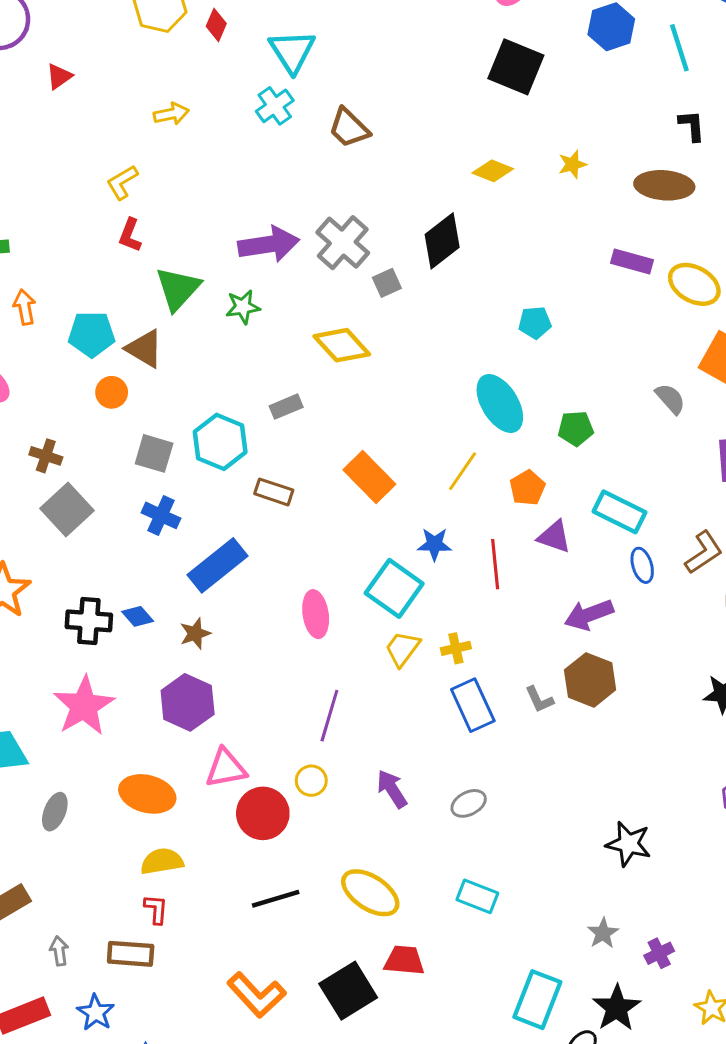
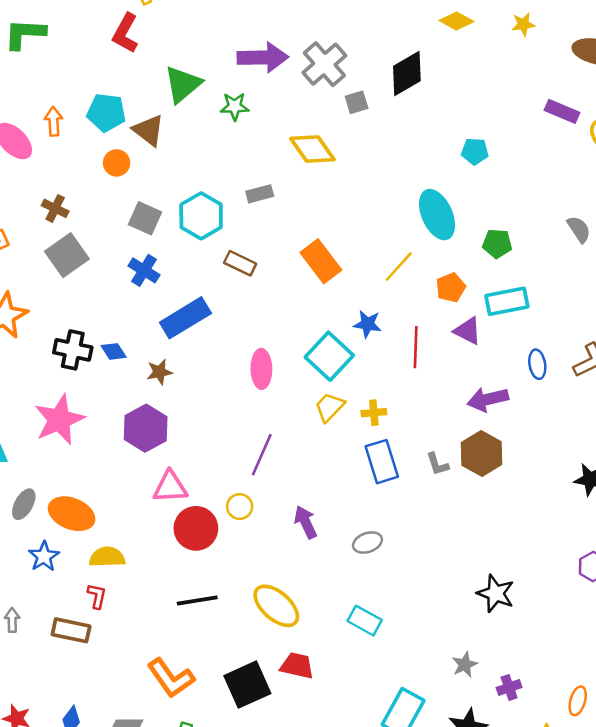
red L-shape: (130, 235) -> (125, 33), moved, size x1.4
orange arrow: (25, 307) -> (54, 121), moved
cyan rectangle: (620, 512) -> (507, 301), moved, turned -45
orange ellipse: (147, 794) -> (72, 514), moved
blue star: (96, 1012) -> (44, 556), moved

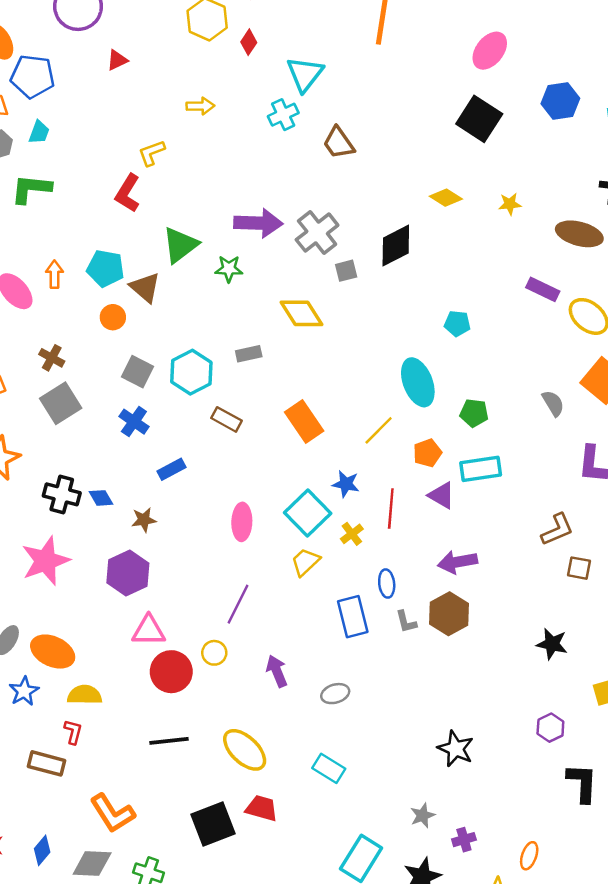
blue rectangle: (185, 318) -> (171, 469), size x0.6
blue ellipse: (537, 364) -> (387, 584), moved
yellow cross: (374, 413) -> (352, 534), moved, turned -35
orange L-shape: (171, 678) -> (112, 813), moved

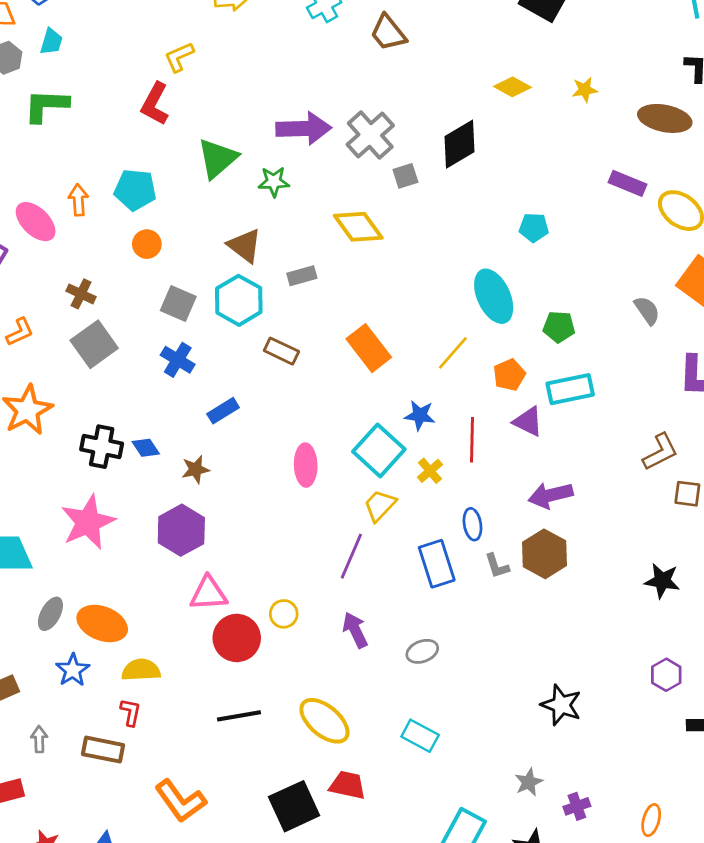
brown triangle: (145, 288) -> (245, 246), moved
purple line: (238, 604) -> (351, 556), moved

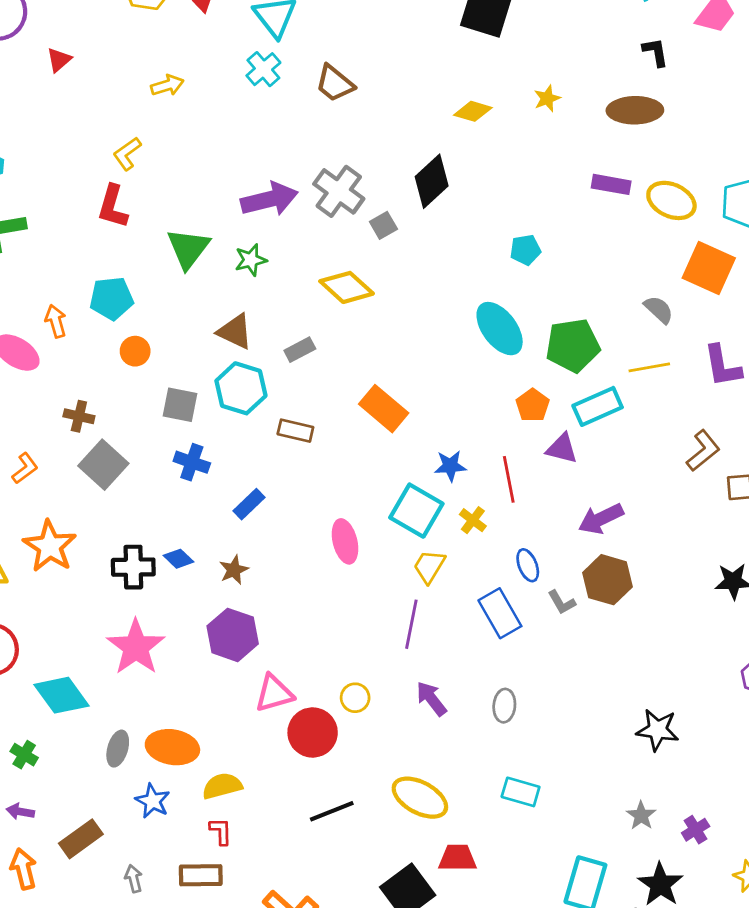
green pentagon: (559, 327) -> (573, 345), size x1.6
yellow line: (453, 353) -> (649, 367), moved, turned 51
gray ellipse: (422, 651) -> (504, 706), turned -52

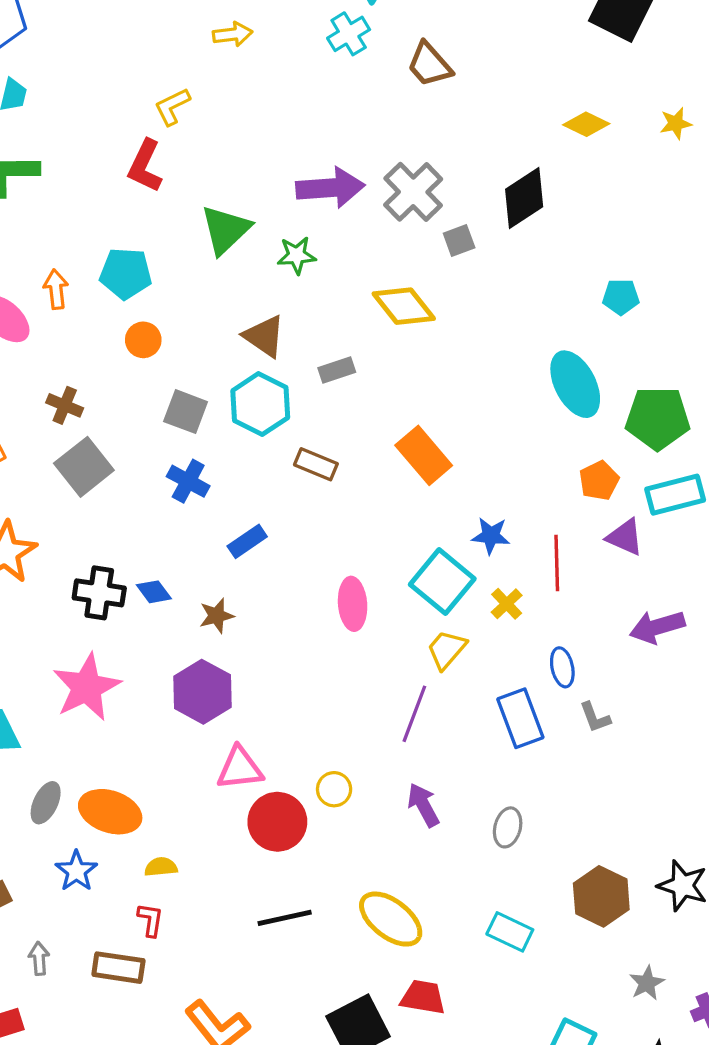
brown hexagon: (607, 580) -> (601, 896), moved
yellow semicircle: (222, 786) -> (161, 867), size x0.7

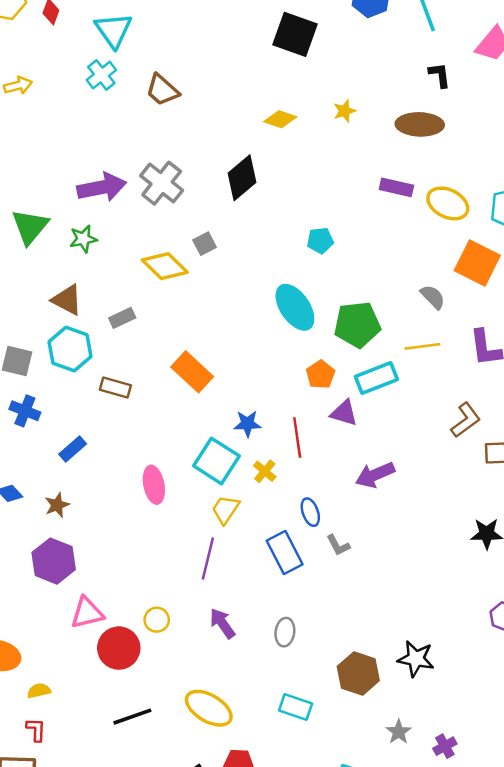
gray square: (459, 240) -> (205, 244), moved

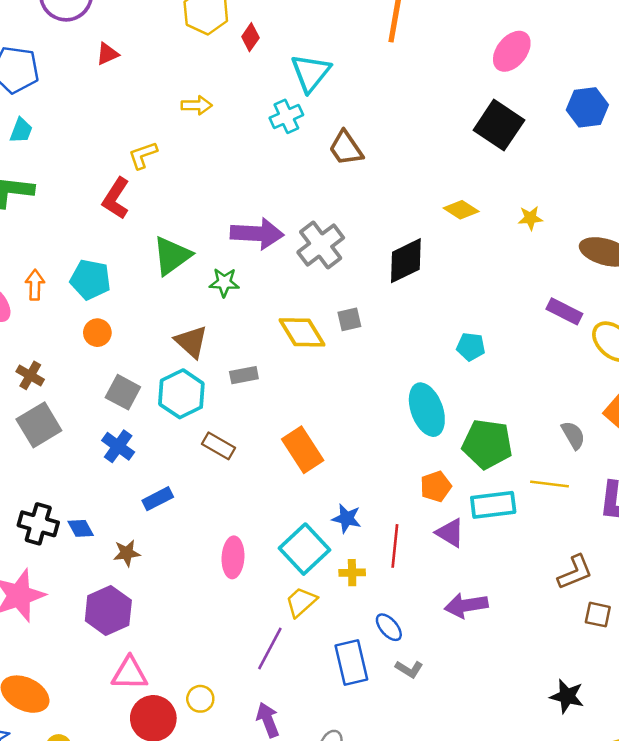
yellow cross: (265, 471) -> (352, 573), turned 35
blue ellipse: (310, 512) -> (389, 627), turned -36
gray L-shape: (338, 545) -> (409, 669), turned -45

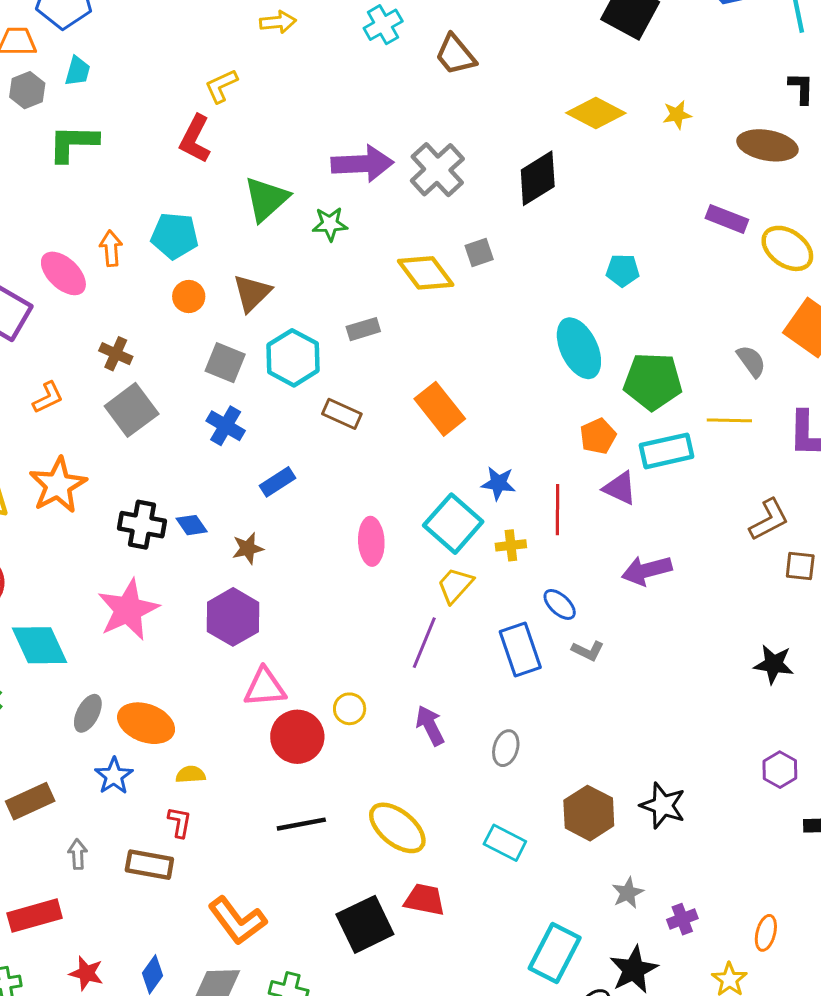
yellow diamond: (461, 210) -> (596, 113), size x1.4
brown triangle: (191, 342) -> (252, 293), moved, turned 39

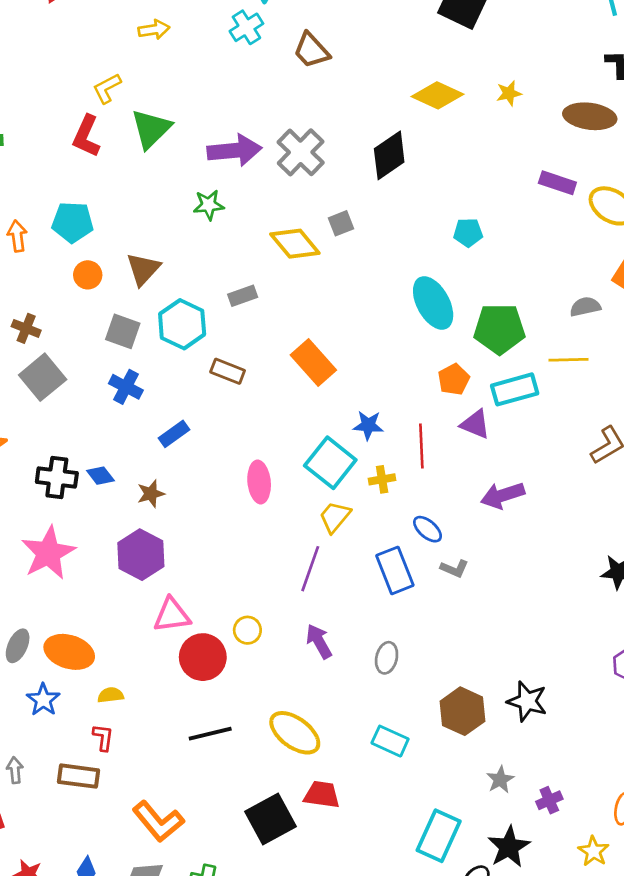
green triangle: (266, 199) -> (151, 129), moved
gray semicircle: (751, 361) -> (585, 307), turned -64

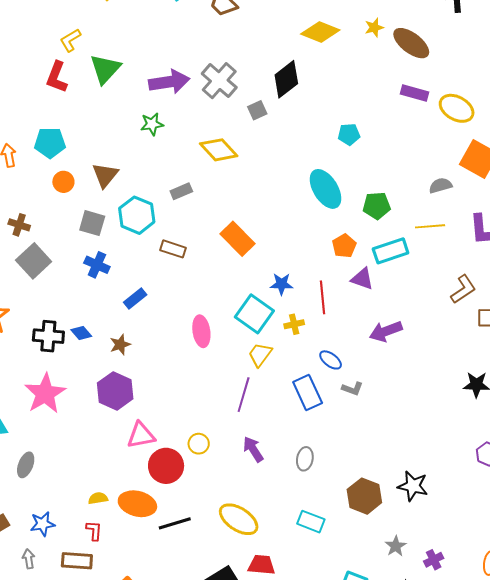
brown ellipse: (590, 116) -> (411, 43), moved, turned 33
gray square: (341, 223) -> (257, 110), moved
green pentagon: (499, 329) -> (377, 206), size x0.7
orange ellipse: (69, 652) -> (137, 504), moved
blue star: (43, 700) -> (43, 524), moved, turned 30

